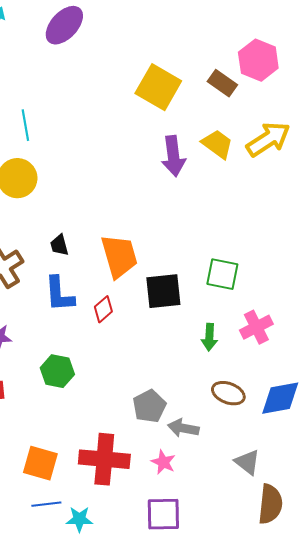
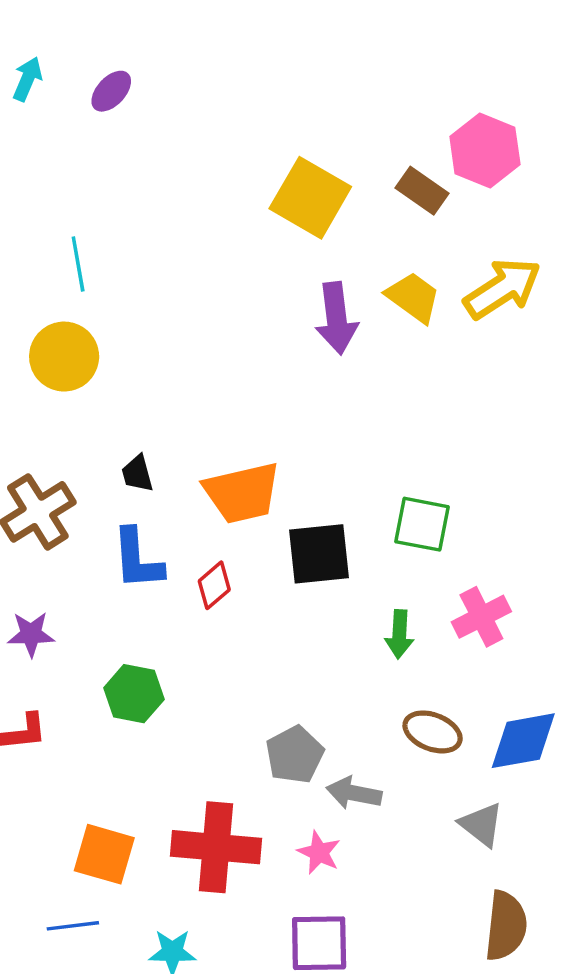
purple ellipse: (64, 25) -> (111, 91), moved, size x0.6
orange trapezoid: (119, 256) -> (242, 493), turned 93
gray triangle: (247, 462) -> (481, 825), moved
blue line: (46, 504) -> (73, 926), moved

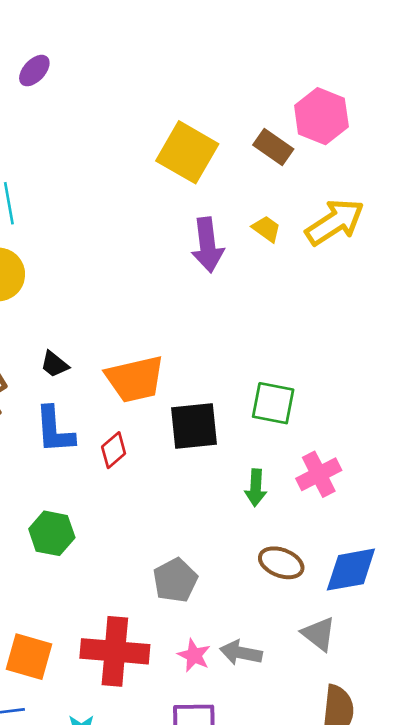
yellow trapezoid: (413, 297) -> (266, 229), size x0.7
black trapezoid: (137, 474) -> (54, 364), turned -36
gray arrow: (354, 793) -> (241, 653), moved

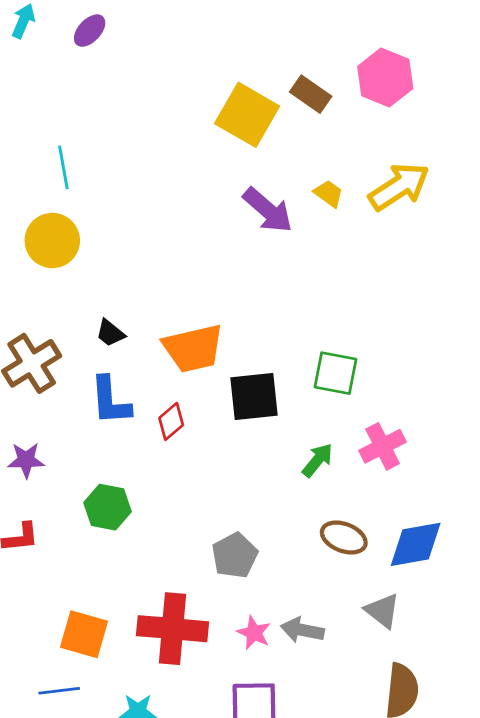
brown rectangle: (273, 147) -> (311, 94), moved
purple arrow: (207, 245) -> (268, 210), turned -42
green arrow: (256, 488) -> (318, 460), turned -144

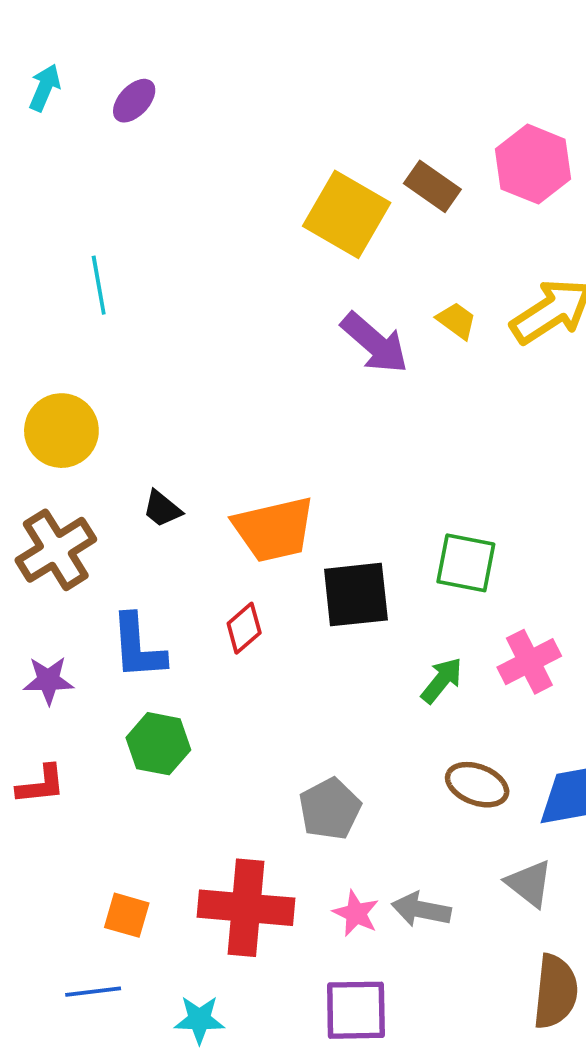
yellow circle: (52, 241) -> (61, 431), moved
blue L-shape: (110, 401) -> (138, 647), moved
orange square: (84, 634) -> (127, 915), size x0.7

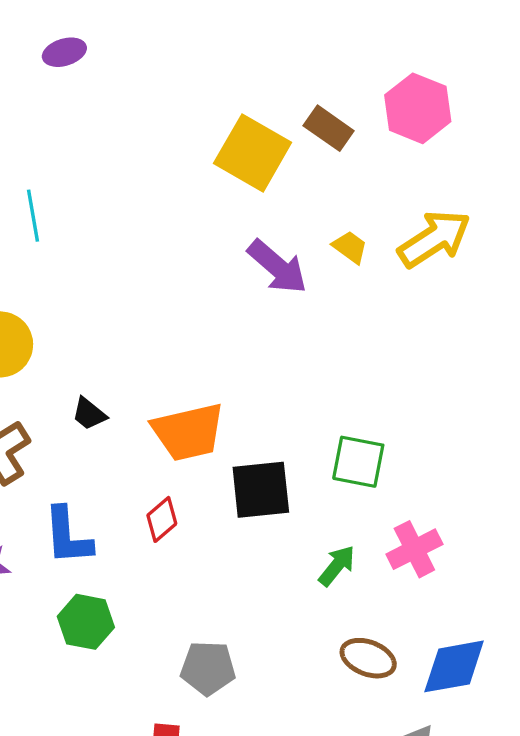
purple ellipse: (134, 101) -> (64, 52), turned 30
gray pentagon: (330, 809) -> (208, 668), moved, turned 30

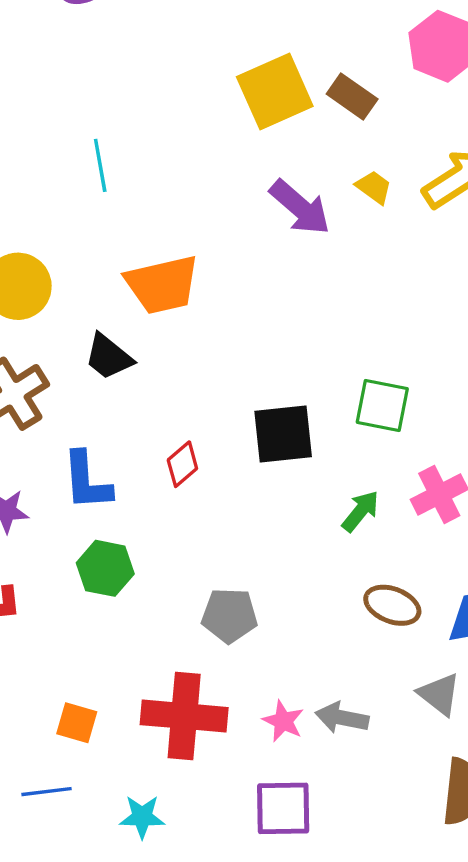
brown rectangle: (329, 128) -> (352, 97), moved
yellow square: (253, 153) -> (275, 92), turned 36
cyan line: (33, 216) -> (100, 165), moved
black trapezoid: (89, 414) -> (109, 357), size x1.4
orange trapezoid: (188, 432) -> (162, 285), moved

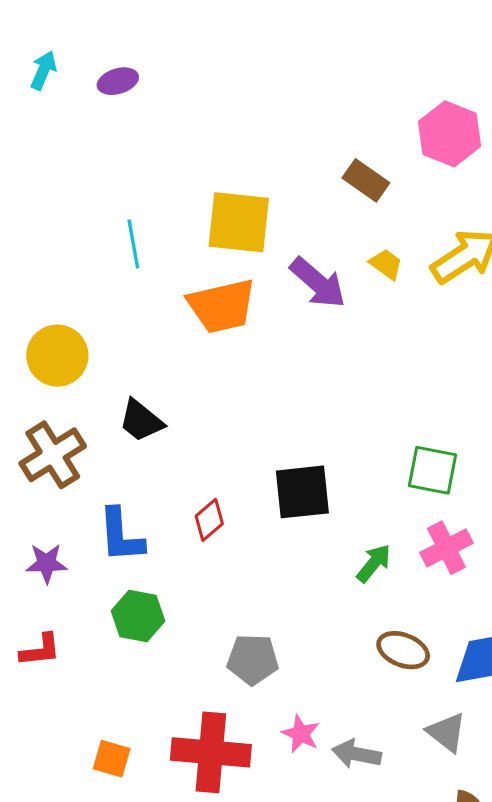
yellow square: (275, 92) -> (239, 222), moved, turned 30
orange trapezoid: (162, 285) -> (222, 306), moved
green square: (382, 405) -> (433, 470), moved
pink star: (283, 721) -> (301, 734), moved

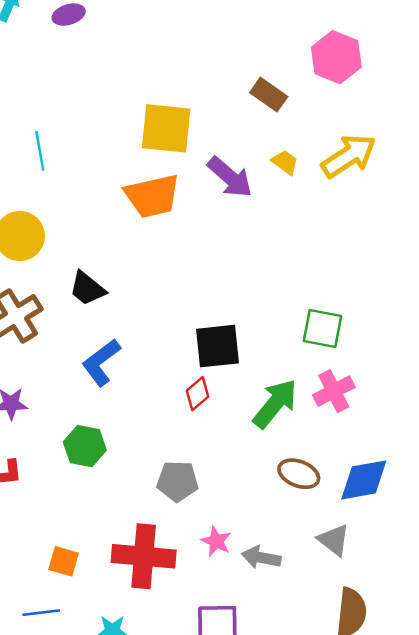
cyan line: (133, 244) -> (40, 151), moved
red diamond: (209, 520) -> (197, 394), moved
blue L-shape: (121, 535) -> (101, 362), moved, turned 57
green arrow: (374, 563) -> (275, 404), size x1.6

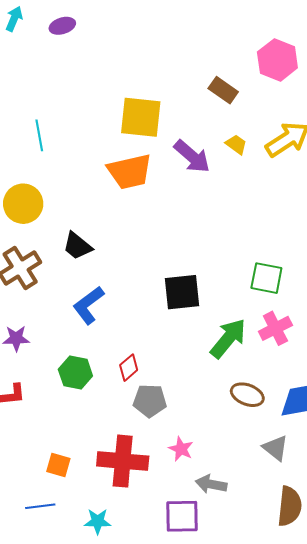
red diamond: (197, 394) -> (129, 368), moved
gray arrow: (261, 558) -> (211, 484), moved

